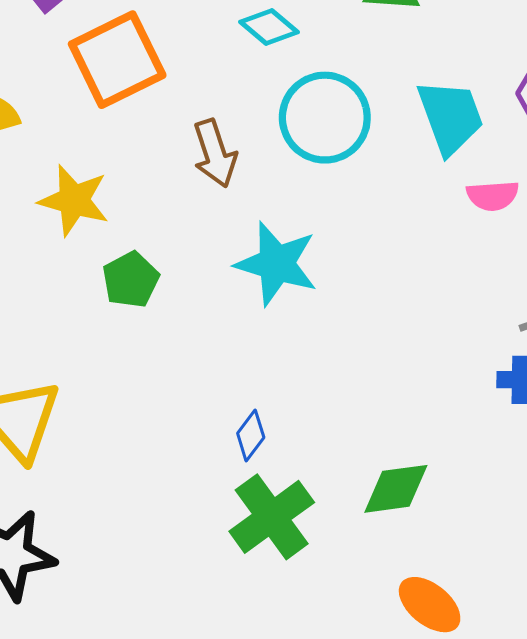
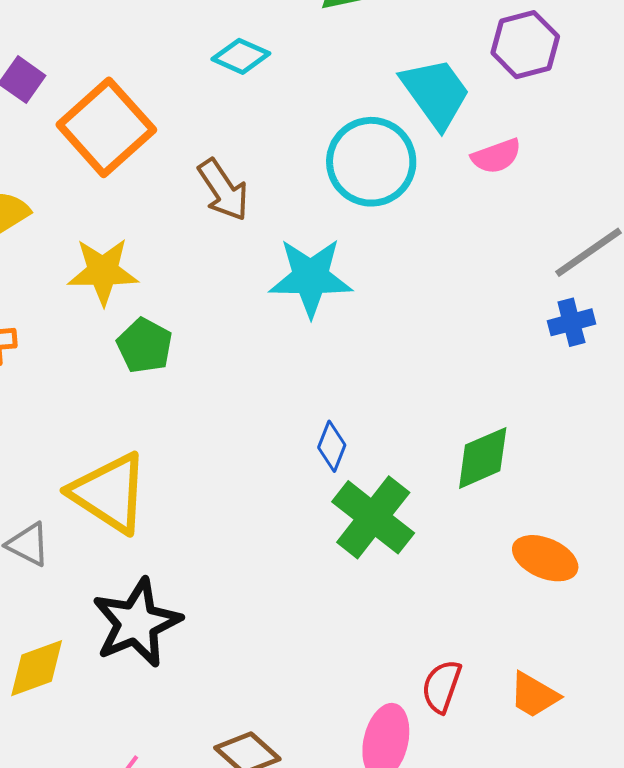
cyan circle: (325, 118) -> (371, 162), moved
green pentagon: (131, 280) -> (145, 346), moved

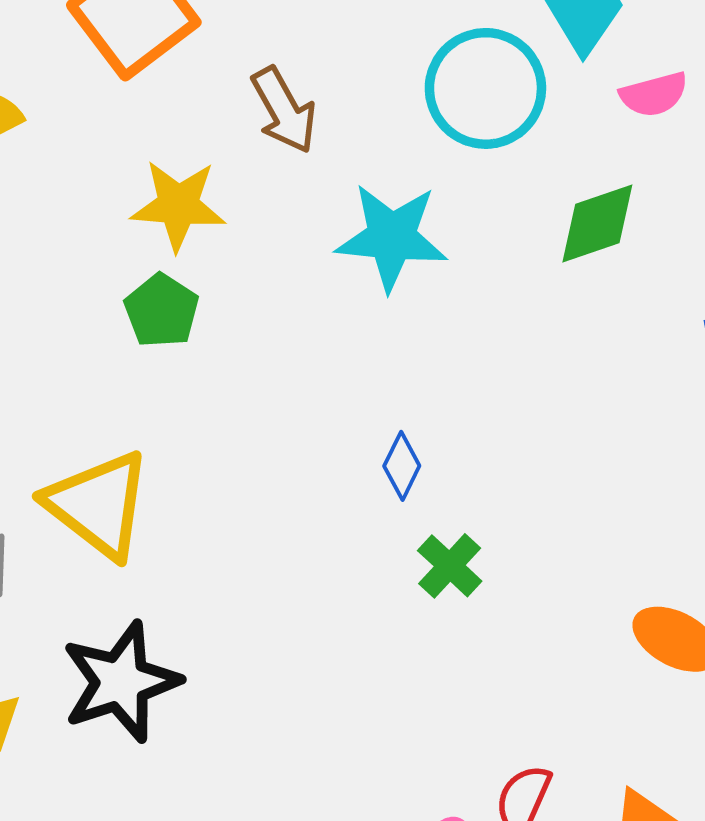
yellow star: (103, 271) -> (178, 205), moved
green diamond: (483, 458) -> (597, 223), moved
green cross: (373, 517) -> (450, 566), size x0.6

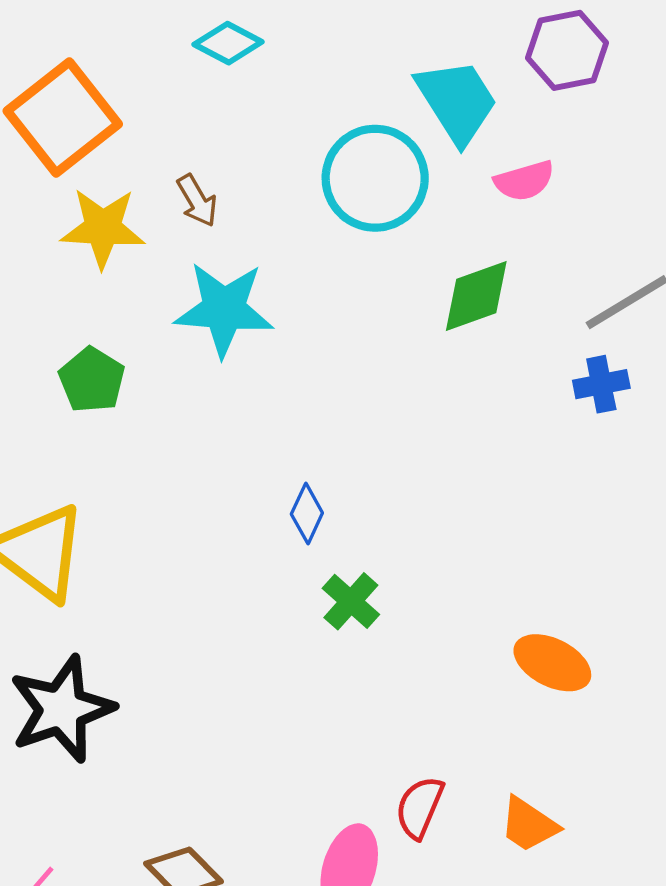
brown arrow: (284, 110) -> (197, 201), size x0.7
yellow star: (178, 205) -> (103, 228), moved
cyan star: (392, 237) -> (224, 309), moved

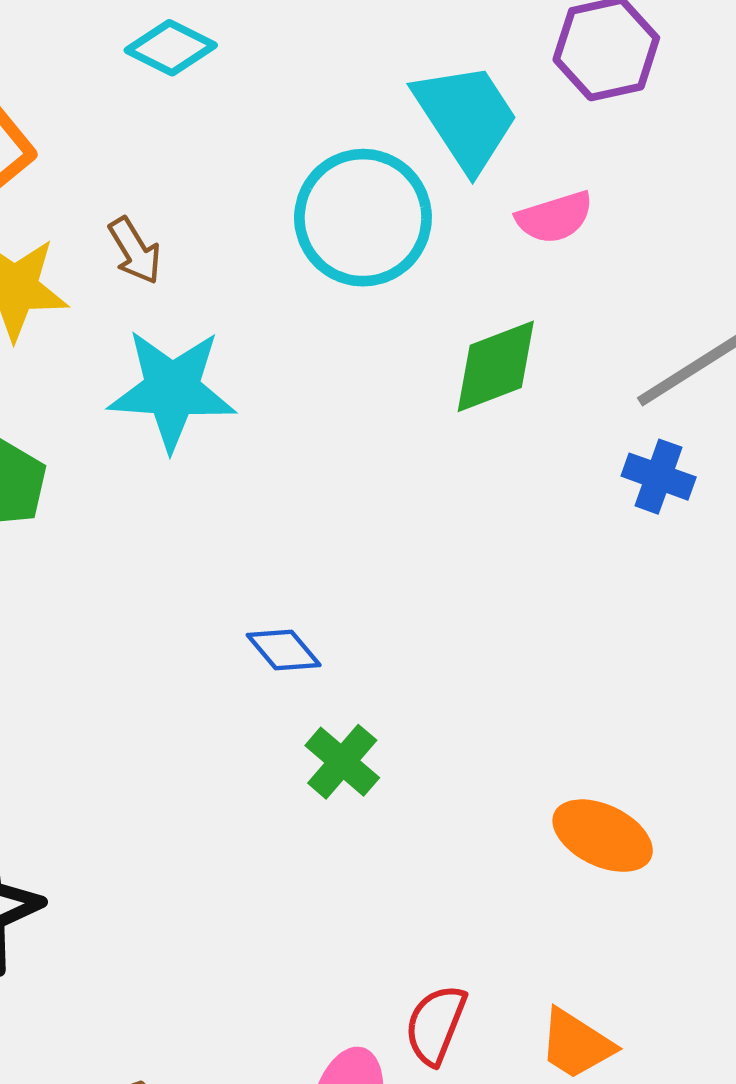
blue cross: (601, 384) -> (659, 477), turned 32
blue diamond: (307, 514) -> (284, 650), turned -64

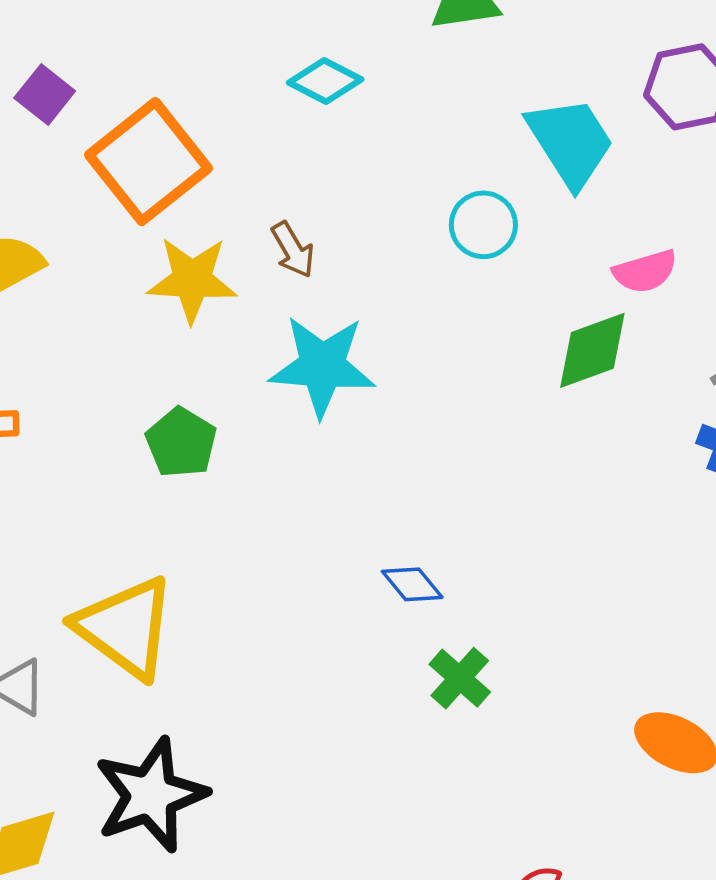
pink semicircle: (555, 217) -> (645, 271), moved
cyan circle: (363, 218) -> (483, 225), size x0.6

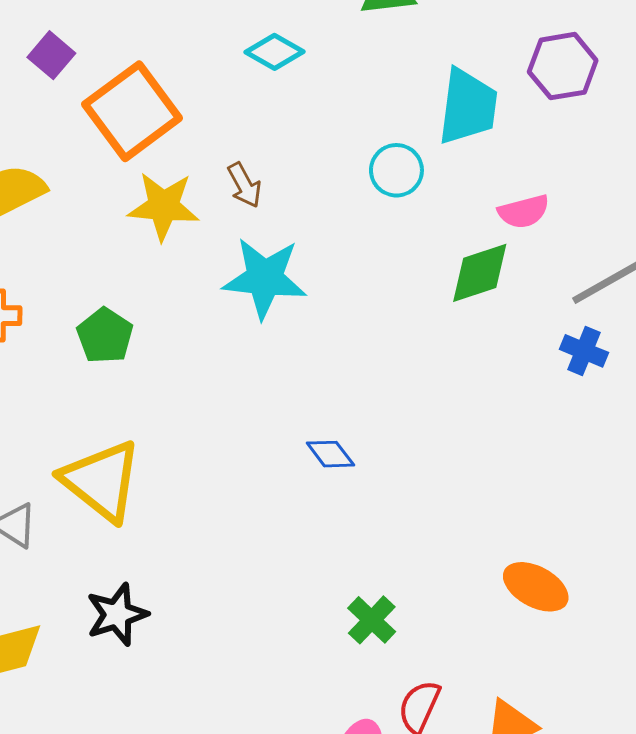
cyan trapezoid: (570, 142) -> (468, 107), turned 38
green pentagon: (181, 442) -> (105, 336), moved
green cross: (460, 678) -> (372, 620), moved
black star: (151, 795) -> (117, 615), size x0.7

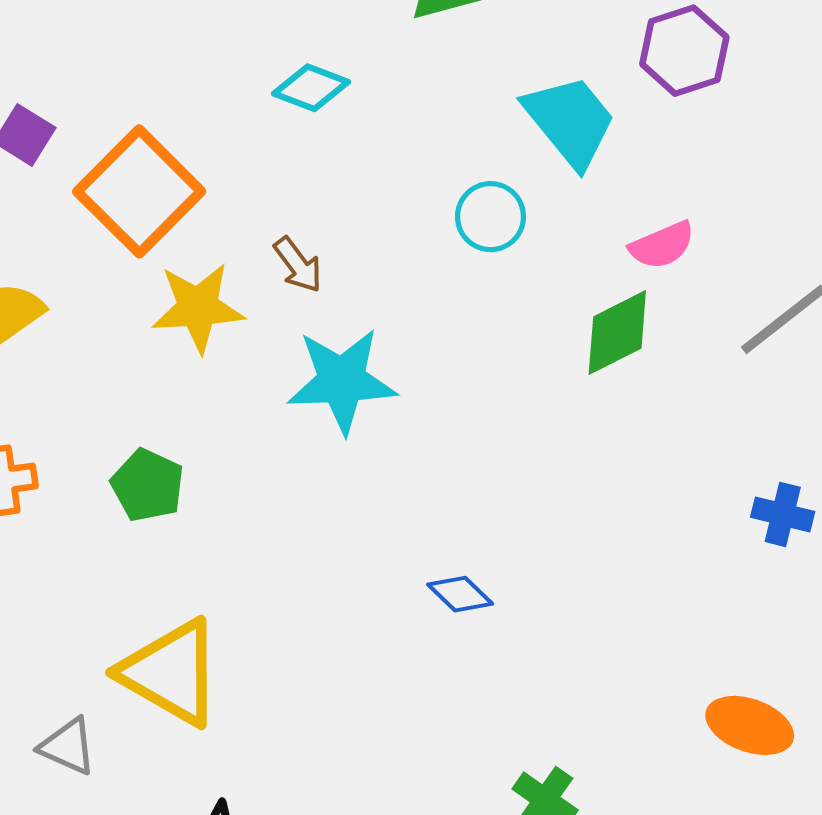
cyan trapezoid: (468, 107) -> (570, 121), turned -38
blue cross: (584, 351) -> (783, 514), moved

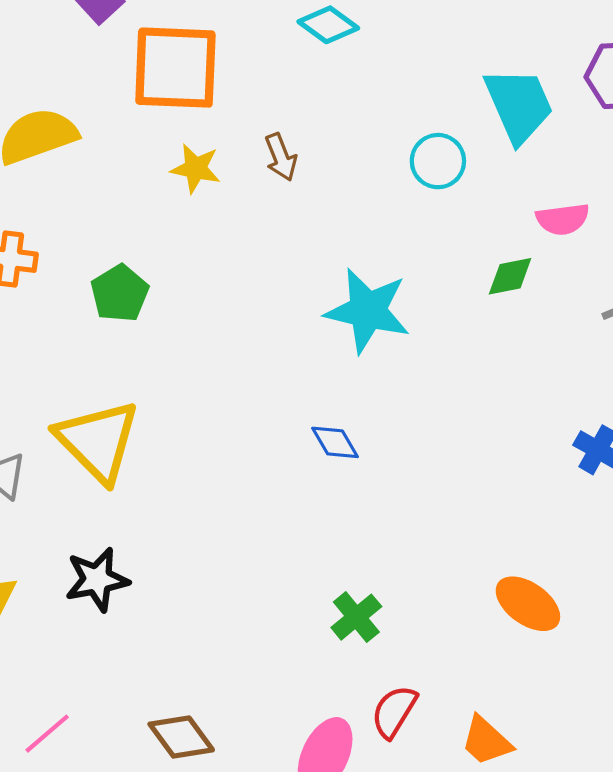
orange square: (139, 191) -> (175, 68), turned 32
yellow star: (198, 308) -> (196, 169), size x0.7
green diamond: (617, 333) -> (510, 276), size x0.7
cyan star: (342, 381) -> (368, 311), moved

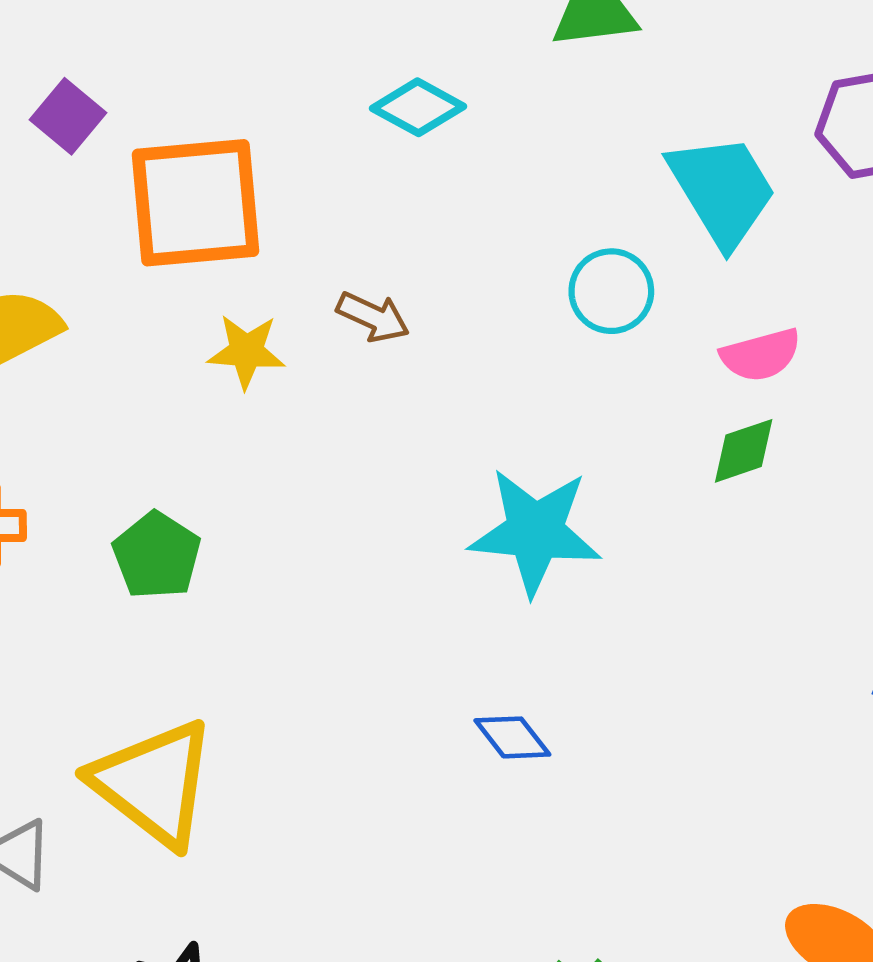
brown arrow: (281, 157) -> (373, 317), turned -36
pink semicircle: (563, 219) -> (761, 355), moved

